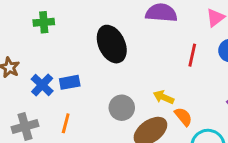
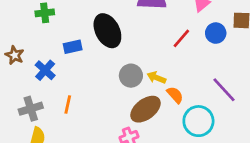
red line: (192, 55) -> (181, 38), turned 30
blue rectangle: (70, 82) -> (73, 47), moved
gray circle: (122, 108) -> (131, 76), moved

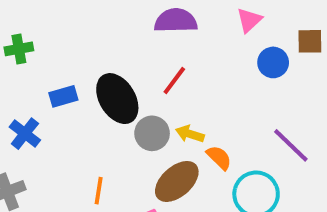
black ellipse: (107, 31) -> (117, 99), moved
red line: (181, 38) -> (174, 80), moved
orange line: (68, 104) -> (99, 191), moved

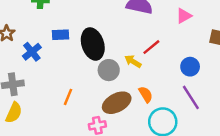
blue circle: (273, 62) -> (190, 67), moved
red line: (174, 80) -> (151, 47), moved
yellow arrow: (190, 134) -> (133, 61), moved

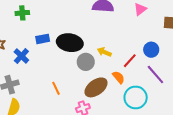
black ellipse: (93, 44) -> (70, 43), turned -55
red line: (151, 47) -> (130, 61), moved
orange line: (68, 97) -> (56, 88), turned -40

